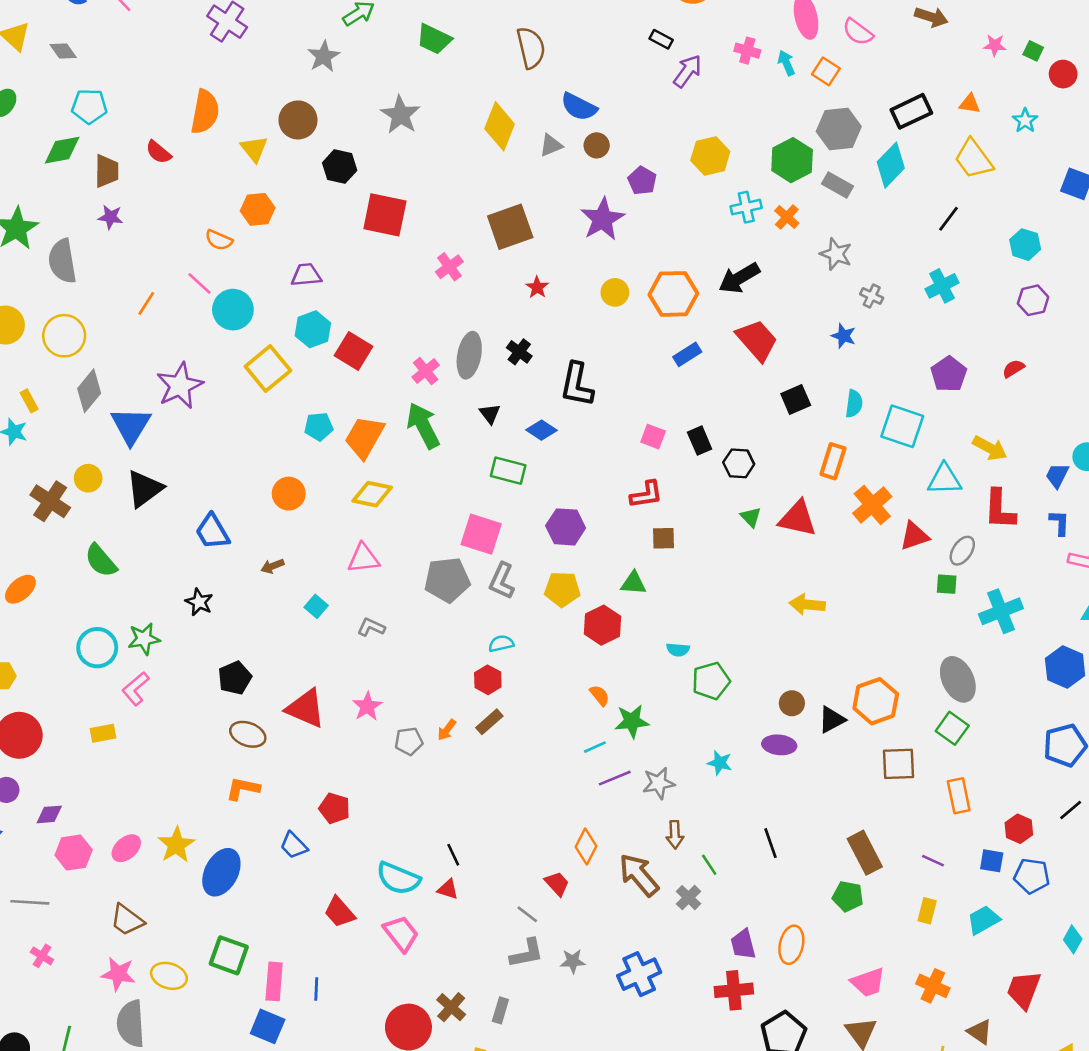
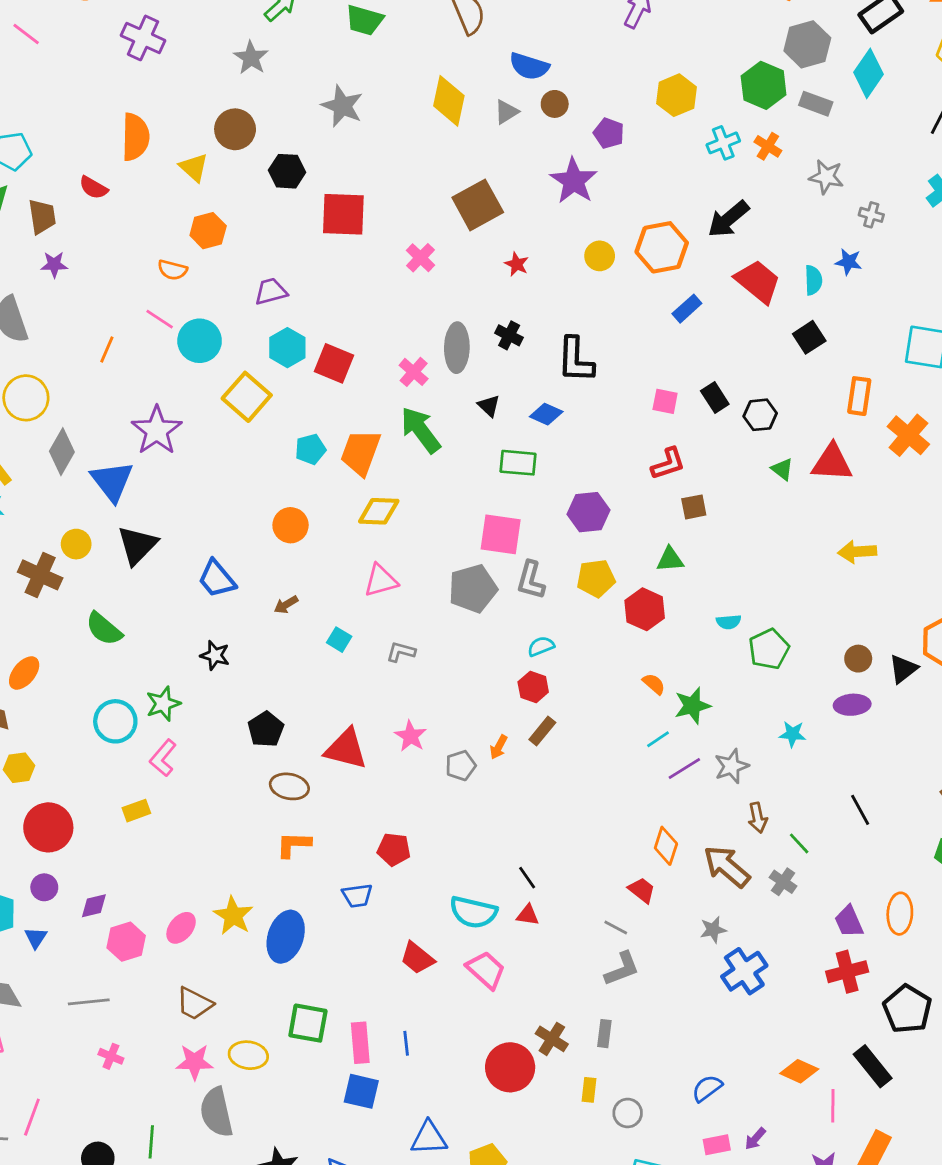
cyan semicircle: (854, 404) -> (813, 280), moved
blue trapezoid: (294, 845) -> (357, 896), turned -44
gray star: (573, 961) -> (713, 930), moved

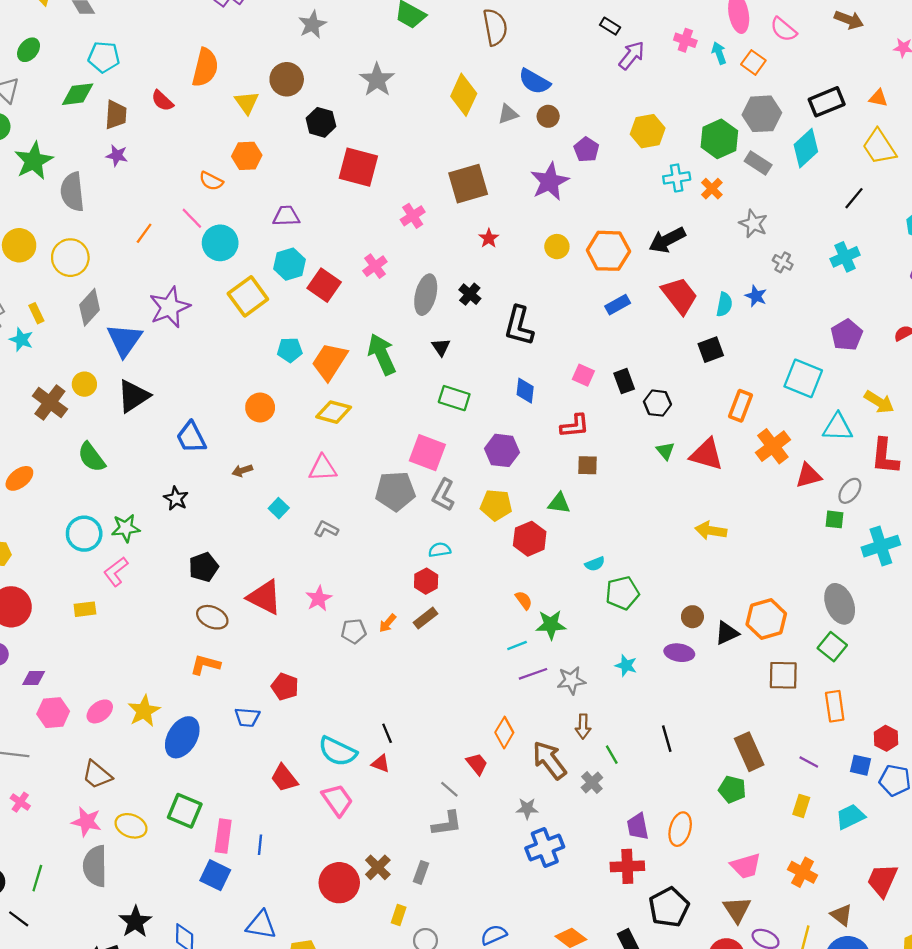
pink cross: (414, 372) -> (375, 266), moved
blue diamond: (546, 414) -> (525, 391), moved, turned 60
cyan semicircle: (729, 622) -> (595, 564), turned -30

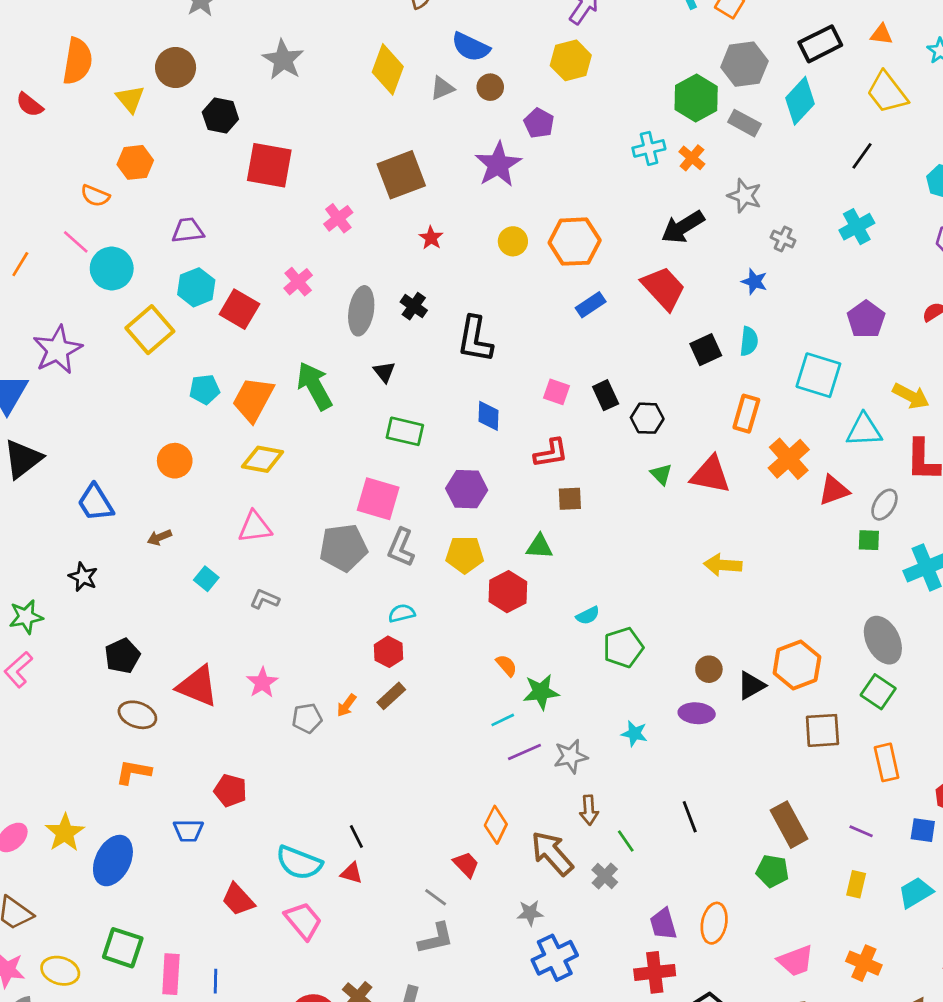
yellow hexagon: (648, 131) -> (571, 60), moved
black arrow: (667, 240) -> (683, 227), moved
cyan semicircle: (724, 304) -> (749, 341), moved

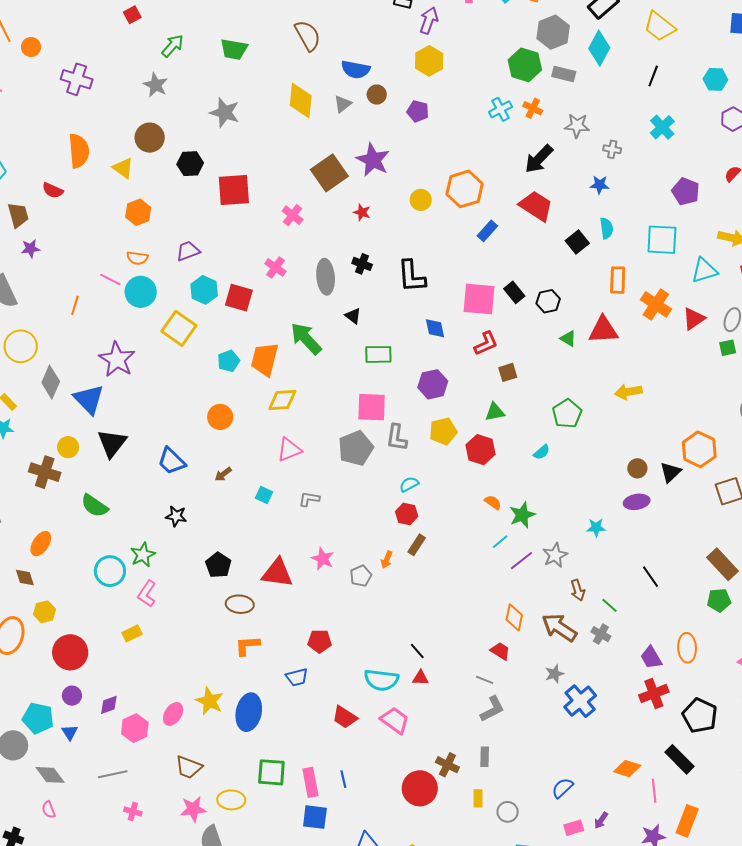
purple star: (498, 165) -> (373, 160), moved
orange semicircle: (95, 196) -> (137, 258), moved
pink square: (556, 392) -> (479, 299), size x1.8
green pentagon: (623, 648) -> (567, 414), moved

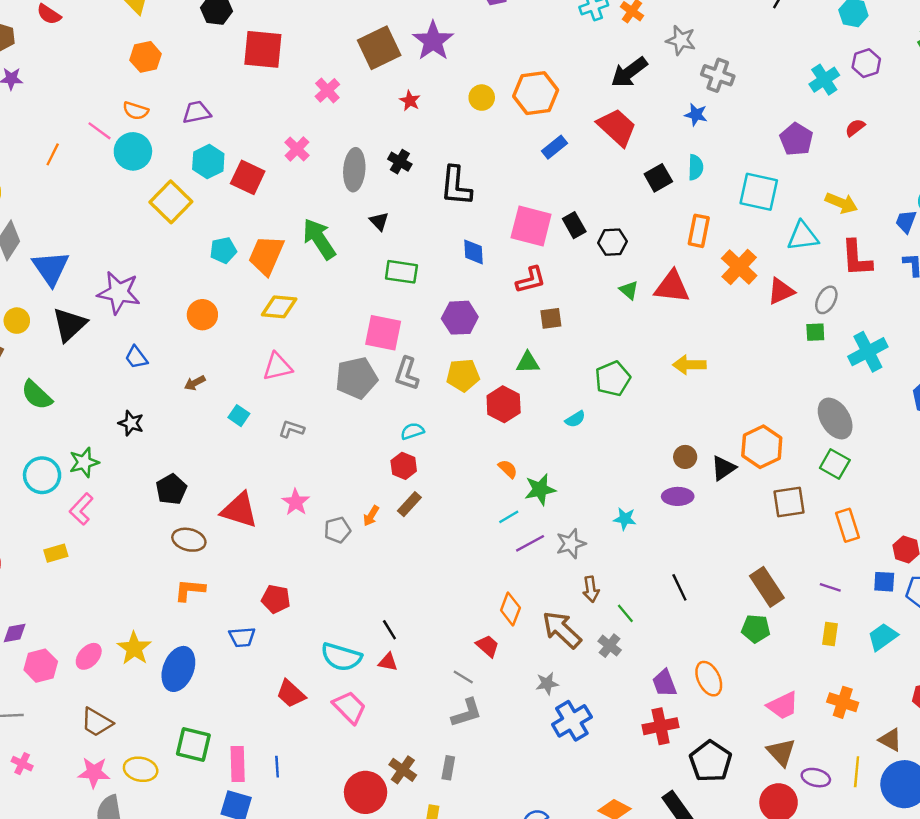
cyan cross: (662, 127) -> (824, 80), moved
gray cross: (612, 149) -> (718, 75), size x1.5
purple star: (117, 359) -> (119, 293), moved, turned -30
blue trapezoid: (172, 461) -> (136, 357), size x0.7
orange ellipse: (687, 648) -> (709, 679), turned -32

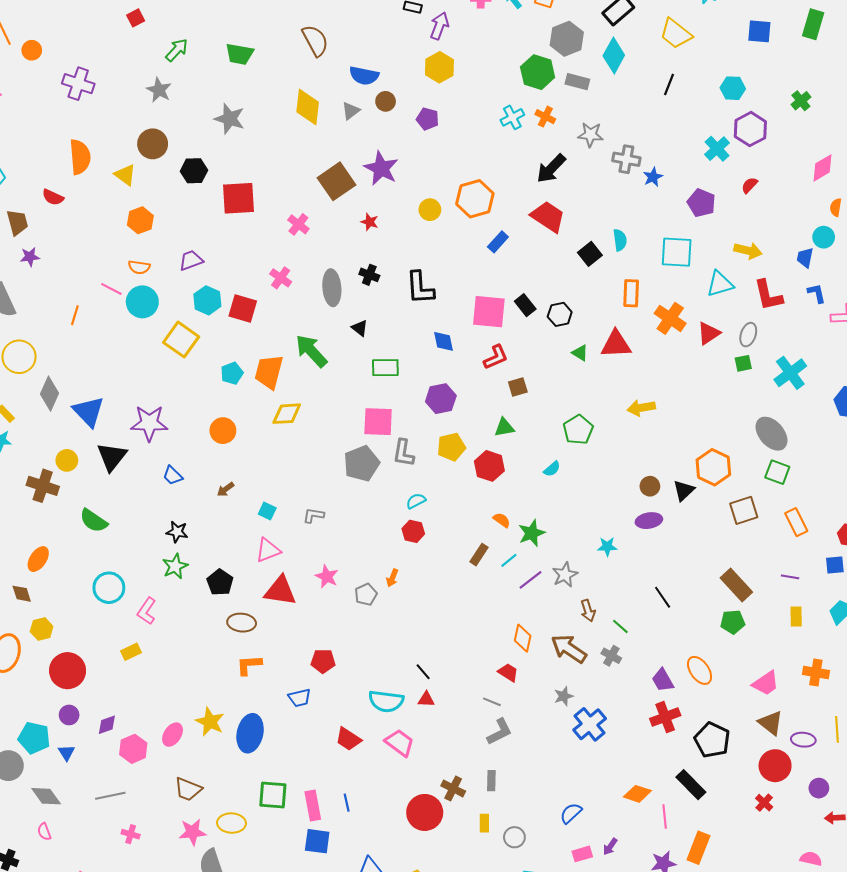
purple hexagon: (866, 63) -> (750, 129), size x1.4
blue star: (696, 115) -> (653, 177), moved, turned -30
pink triangle: (277, 367) -> (268, 550), moved
green star: (84, 462) -> (175, 566), moved
brown rectangle: (409, 504) -> (479, 555), moved

